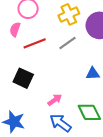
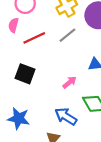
pink arrow: (55, 100) -> (70, 82), moved

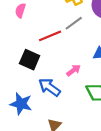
red line: (34, 38) -> (50, 36), moved
blue arrow: (66, 116) -> (49, 87), moved

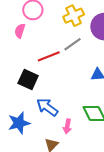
pink arrow: (74, 70) -> (67, 126), moved, turned 136
blue star: (21, 104) -> (19, 123), turned -30

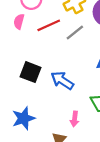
red line: (49, 56) -> (49, 25), moved
blue arrow: (47, 107) -> (62, 81), moved

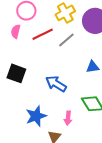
black square: (31, 72) -> (16, 73), moved
blue star: (24, 118) -> (36, 116), moved

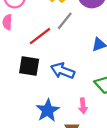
red line: (43, 34) -> (40, 36), moved
black square: (16, 73) -> (29, 66), moved

